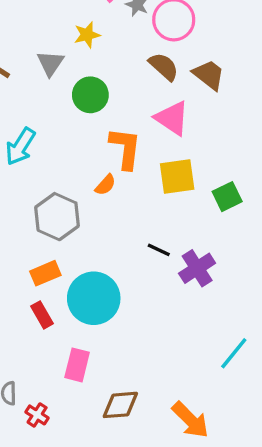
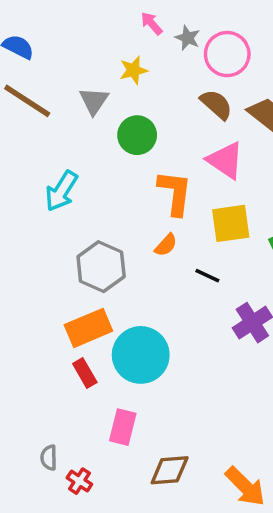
orange semicircle: (105, 185) -> (166, 245), moved
black line: (159, 250) -> (207, 276), moved
orange rectangle: (45, 273) -> (88, 328), size x1.4

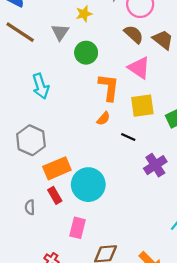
cyan arrow: (61, 191) -> (41, 86), turned -50
gray hexagon: (101, 267) -> (31, 140), moved
gray semicircle: (49, 458) -> (30, 207), moved

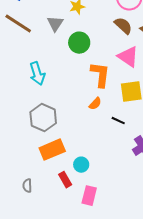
gray hexagon: (31, 140) -> (43, 118), moved
cyan circle: (88, 185) -> (81, 165), size x0.5
red rectangle: (55, 195) -> (65, 180), moved
pink rectangle: (77, 228) -> (89, 196), moved

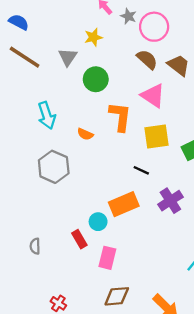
orange semicircle: (95, 104) -> (85, 134), moved, turned 72
orange rectangle: (52, 150) -> (124, 204), moved

